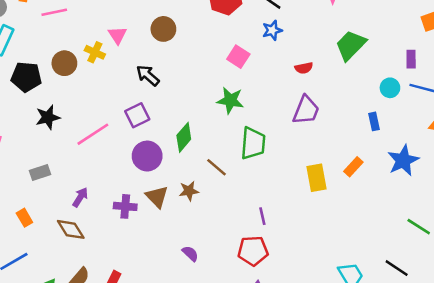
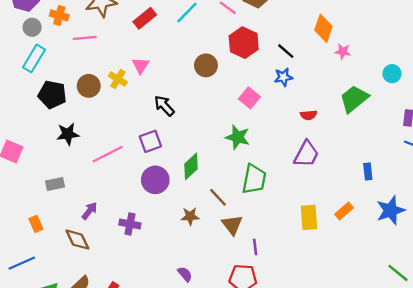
brown circle: (163, 29) -> (206, 65), moved
cyan circle: (390, 88) -> (392, 74), moved
brown triangle: (157, 197) -> (232, 225), moved

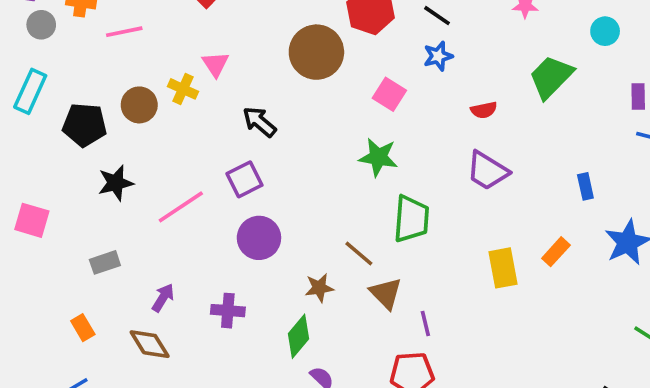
cyan rectangle: (34, 58) -> (30, 91), moved
brown circle: (206, 65) -> (316, 52), size x1.5
purple trapezoid: (306, 154) -> (487, 171), turned 100
green diamond: (191, 166) -> (299, 336), moved

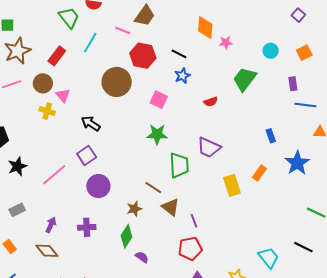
brown circle: (139, 105) -> (43, 83), moved
purple trapezoid: (487, 171) -> (209, 147), moved

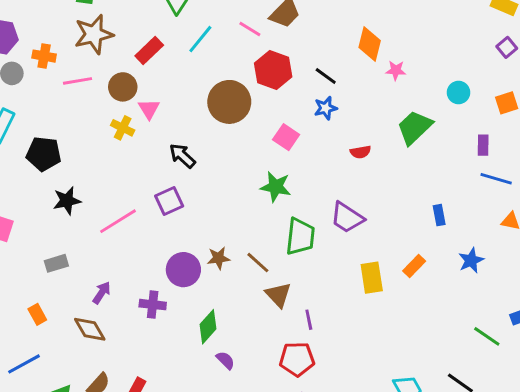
blue star: (297, 163) -> (471, 260), size x0.7
purple circle: (98, 186) -> (183, 270), moved
brown star: (134, 209) -> (218, 258), moved

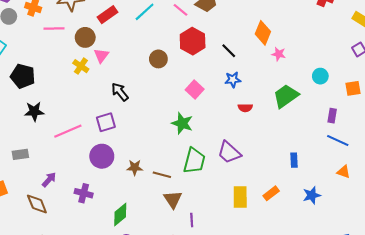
brown circle: (229, 102) -> (158, 59), size x0.6
blue star: (326, 108) -> (233, 80), moved
brown line: (258, 263) -> (162, 175), turned -36
purple circle: (183, 270) -> (102, 156), moved

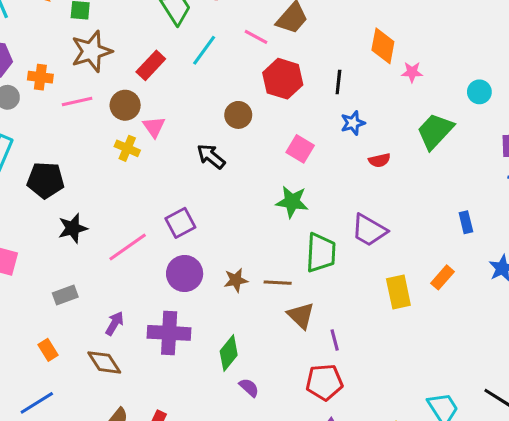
black line: (229, 51) -> (338, 82), turned 63
black arrow: (120, 92) -> (211, 156), moved
purple cross: (84, 193) -> (169, 333), size x1.5

